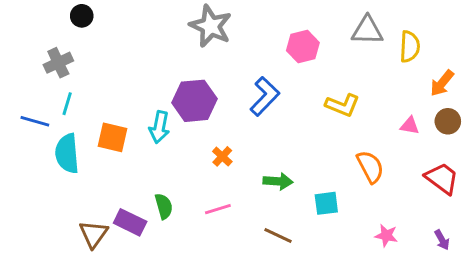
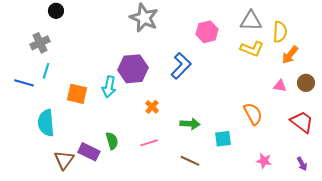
orange arrow: (442, 83) -> (290, 55), moved
yellow L-shape: (342, 105) -> (252, 49), moved
cyan semicircle: (67, 153) -> (46, 123), moved

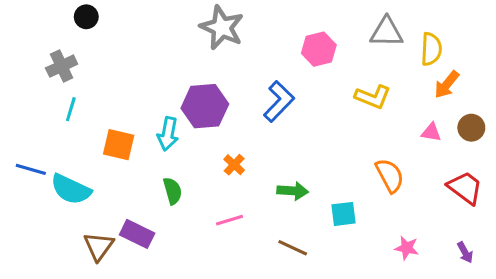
yellow L-shape: (252, 49) -> (373, 97), moved
blue line: (24, 83) -> (31, 169), moved
cyan semicircle: (46, 123) -> (71, 189), turned -60
green semicircle: (112, 141) -> (173, 191), moved

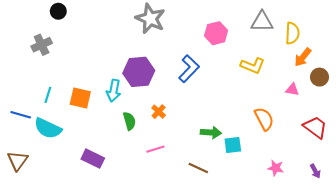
cyan line: (71, 109) -> (48, 95), moved
brown circle: (471, 128) -> (319, 77), moved
green semicircle: (173, 191) -> (129, 121), moved
green arrow: (293, 191) -> (211, 132), moved
brown triangle: (99, 246) -> (18, 161), moved

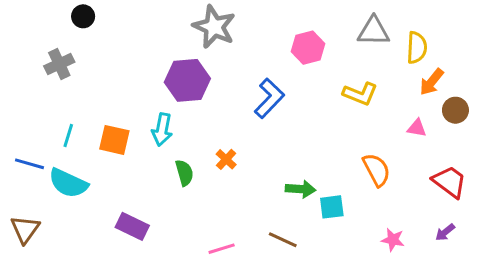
purple hexagon: (139, 72) -> (187, 80), moved
pink line: (155, 149) -> (222, 249), moved
purple arrow: (315, 171) -> (445, 232), moved, turned 80

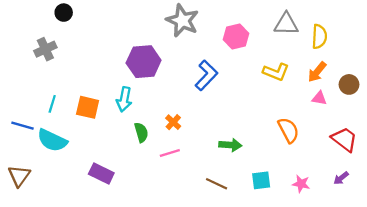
gray star: (214, 27) -> (182, 21), moved
orange arrow: (432, 82) -> (317, 72), moved
cyan square: (332, 207) -> (261, 180), moved
pink line: (222, 249) -> (170, 153), moved

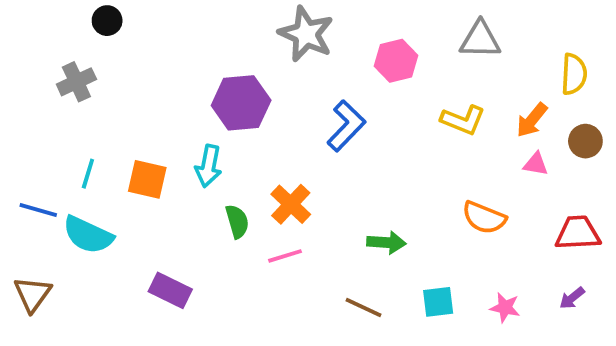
yellow semicircle: (319, 37) -> (574, 74), moved
orange cross: (173, 122) -> (291, 204), size x1.5
orange semicircle: (289, 130) -> (484, 218), turned 140
red trapezoid: (344, 139) -> (578, 233), turned -40

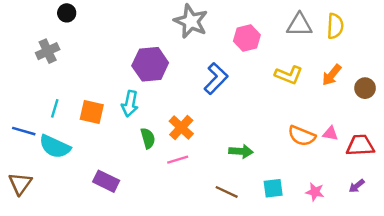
yellow semicircle: (574, 74) -> (335, 26), moved
pink triangle: (536, 164) -> (330, 133), moved

